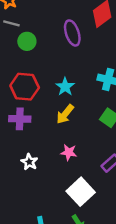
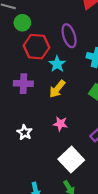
purple ellipse: (72, 33) -> (69, 36), moved
red hexagon: (25, 87) -> (36, 47), moved
purple cross: (20, 119) -> (23, 84), moved

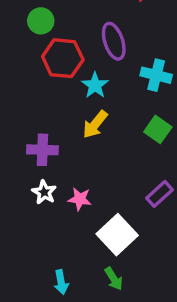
purple cross: (23, 84) -> (42, 150), moved
pink star: (60, 124) -> (80, 199), moved

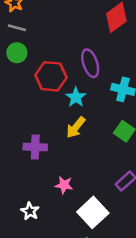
green circle: (41, 21) -> (17, 53), moved
white star: (44, 192) -> (30, 211), moved

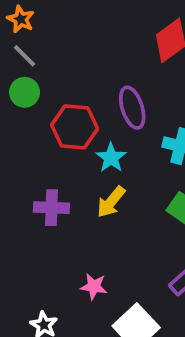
gray line: (17, 28) -> (25, 56), turned 30
purple cross: (35, 147) -> (51, 208), moved

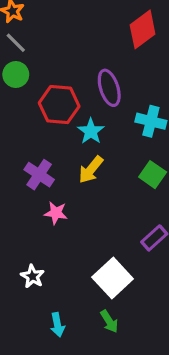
purple cross: (51, 208) -> (39, 175), turned 32
pink star: (94, 286) -> (56, 213), moved

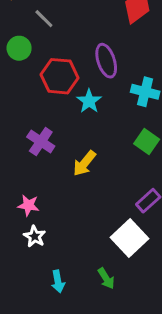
gray line: (16, 43) -> (44, 19), moved
yellow arrow: (91, 170) -> (84, 163), moved
pink star: (56, 213) -> (28, 205), moved
white square: (113, 278) -> (130, 238), moved

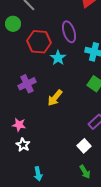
purple cross: (41, 142) -> (27, 84), turned 30
white square: (130, 238) -> (84, 146), size x0.6
green arrow: (106, 278) -> (85, 172), moved

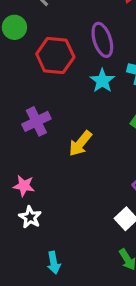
cyan star: (58, 58) -> (102, 81), moved

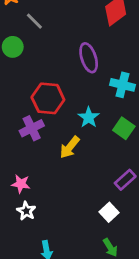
red hexagon: (55, 56) -> (48, 98), moved
cyan star: (102, 81) -> (89, 117), moved

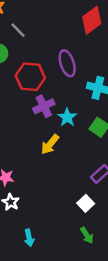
red hexagon: (48, 98) -> (30, 77), moved
purple cross: (32, 128) -> (44, 106), moved

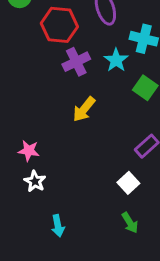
cyan star: (67, 117) -> (116, 60), moved

